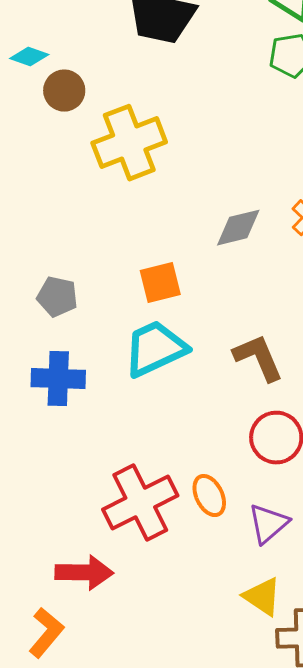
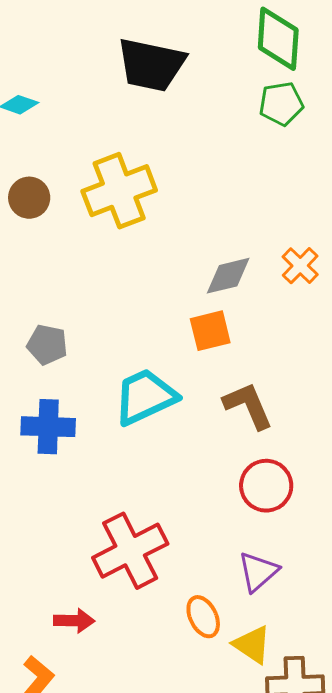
brown circle: (64, 91) -> (29, 198), moved
orange square: (160, 283) -> (210, 331), moved
orange ellipse: (209, 496) -> (203, 617), moved
red arrow: (84, 573) -> (74, 621), size x0.7

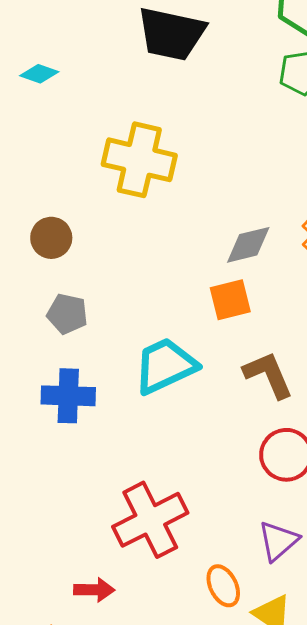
yellow cross: (119, 191) -> (139, 160), turned 34
brown circle: (29, 198) -> (51, 238), moved

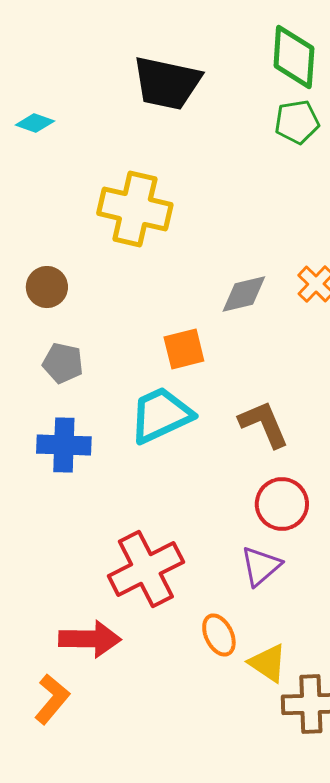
orange square: (230, 300) -> (184, 349), moved
purple triangle: (278, 541) -> (261, 566), moved
red arrow: (94, 590) -> (90, 639), size x1.5

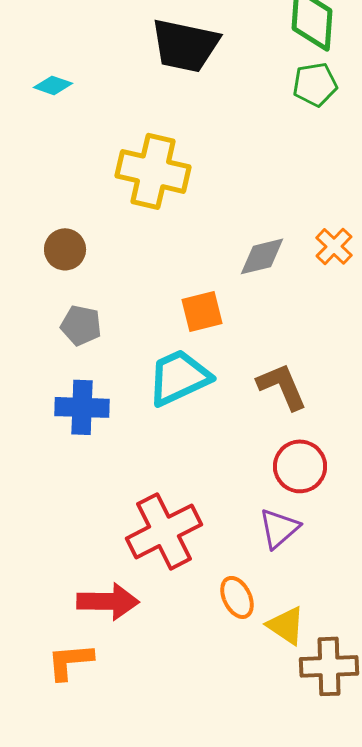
orange L-shape: (52, 699) -> (70, 661), turned -135

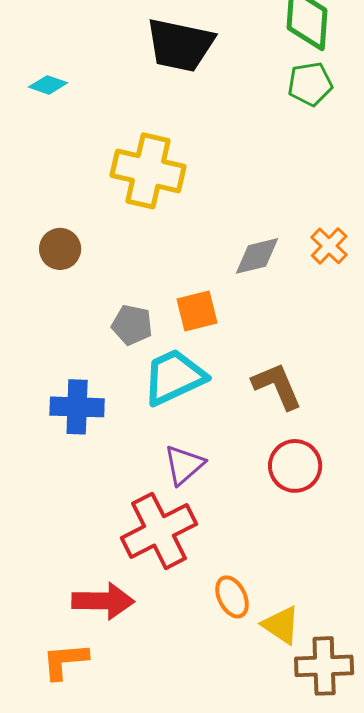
gray pentagon: (81, 325) -> (132, 325), moved
purple triangle: (279, 528) -> (184, 465), moved

